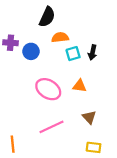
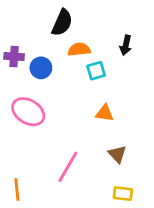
black arrow: (92, 52) -> (126, 45), moved
pink ellipse: (48, 89) -> (28, 112), moved
pink line: (51, 127) -> (68, 167), turned -35

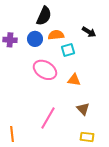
black arrow: (126, 45) -> (89, 32), turned -72
blue circle: (41, 68) -> (35, 39), moved
pink ellipse: (28, 112) -> (45, 70), moved

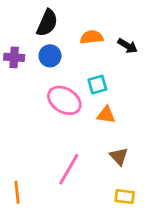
black semicircle: (44, 16) -> (47, 23), moved
orange semicircle: (56, 35) -> (92, 37), moved
cyan square: (68, 50) -> (97, 85), moved

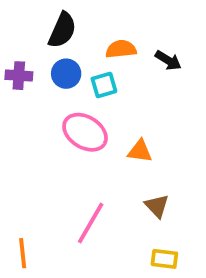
cyan square: (97, 85) -> (104, 85), moved

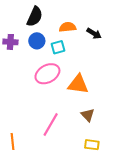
pink ellipse: (85, 132) -> (47, 74), turned -60
orange triangle: (140, 151) -> (78, 84), size x1.5

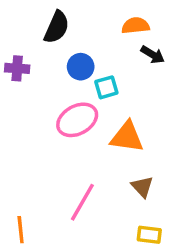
orange semicircle: (68, 27) -> (136, 26), moved
blue circle: (37, 41) -> (81, 67), moved
cyan square: (58, 47) -> (106, 87), moved

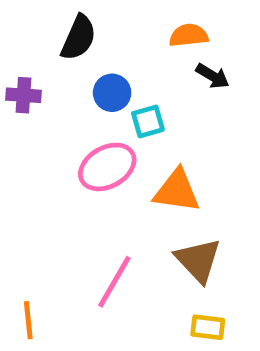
brown triangle: (142, 187) -> (198, 260), size x1.5

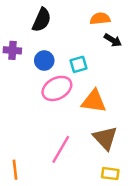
blue circle: (112, 93) -> (44, 61), moved

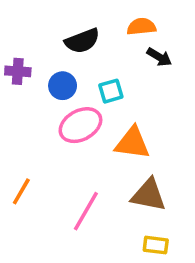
black semicircle: (42, 20) -> (82, 41), moved, turned 45
brown triangle: (105, 138) -> (149, 195), turned -36
orange line: (15, 170) -> (21, 191), moved, turned 36

